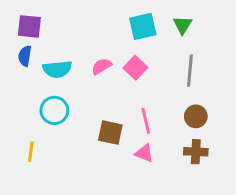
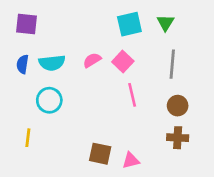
blue semicircle: (25, 56) -> (23, 64), moved
pink line: (146, 121) -> (132, 95), moved
brown square: (110, 133) -> (100, 154), moved
pink triangle: (144, 153) -> (131, 160), moved, turned -36

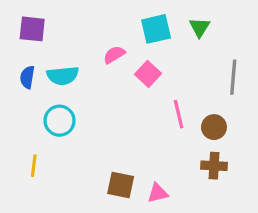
pink semicircle: (92, 60) -> (114, 55), moved
gray line: (172, 64) -> (233, 77), moved
pink line: (132, 95) -> (179, 114), moved

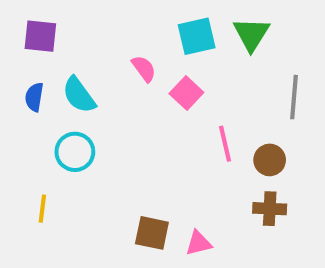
green triangle: (199, 27) -> (251, 34), size x1.4
pink semicircle: (114, 55) -> (144, 69), turned 85
cyan semicircle: (63, 76) -> (79, 95), turned 60

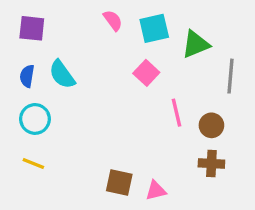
green triangle: (251, 34) -> (196, 44), moved, turned 36
pink semicircle: (144, 69) -> (113, 20), moved
cyan circle: (75, 152) -> (35, 119), moved
yellow line: (42, 209) -> (33, 163), turned -75

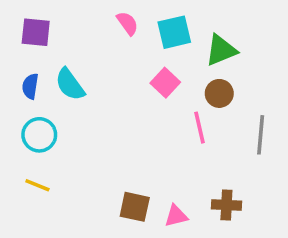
gray line: (231, 76) -> (261, 135), moved
brown circle: (211, 125) -> (219, 93), moved
brown cross: (211, 163) -> (226, 205), moved

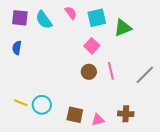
cyan semicircle: (70, 84) -> (44, 20), moved
brown circle: (219, 93) -> (89, 72), moved
cyan circle: (39, 135) -> (42, 105), moved
gray line: (261, 135) -> (145, 75), turned 40

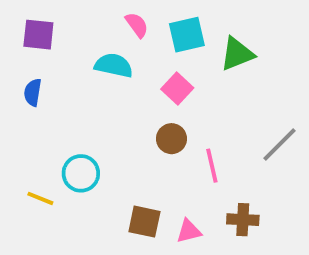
cyan semicircle: (44, 20) -> (114, 65), moved, turned 138
pink line: (111, 71) -> (212, 166), moved
cyan circle: (42, 105) -> (81, 173), moved

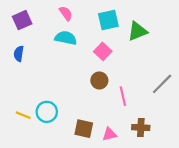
pink semicircle: (137, 25) -> (66, 13), moved
purple square: (38, 35) -> (22, 20), turned -30
cyan circle: (81, 173) -> (47, 112), moved

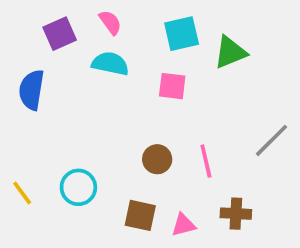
purple square: (22, 20) -> (60, 34), moved
pink square: (103, 51) -> (172, 86), turned -36
blue semicircle: (19, 54) -> (32, 90), size x1.5
brown circle: (99, 80) -> (157, 159), moved
yellow line: (23, 115) -> (22, 193), moved, turned 32

